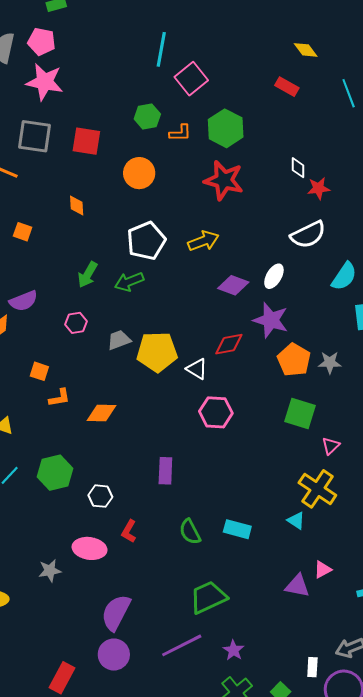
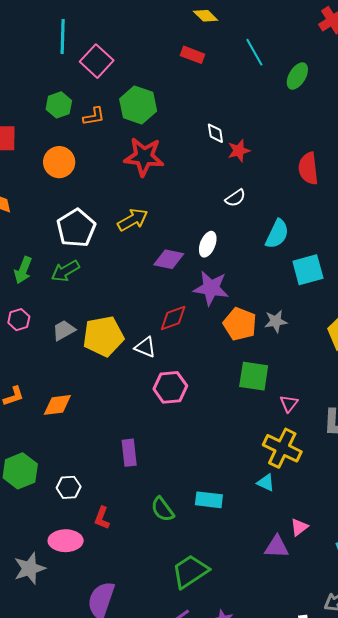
white semicircle: (308, 235) -> (235, 198), size x0.6
gray star: (50, 571) -> (30, 568), size x1.4

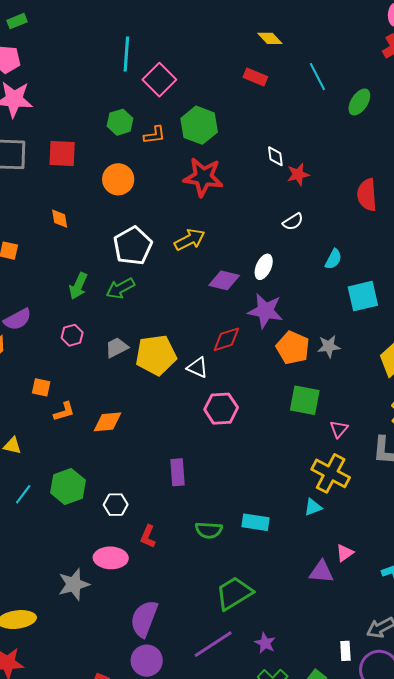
cyan semicircle: (277, 234) -> (333, 259), size x0.7
cyan triangle: (266, 483) -> (313, 507), turned -48
green semicircle: (162, 509) -> (209, 530), turned -52

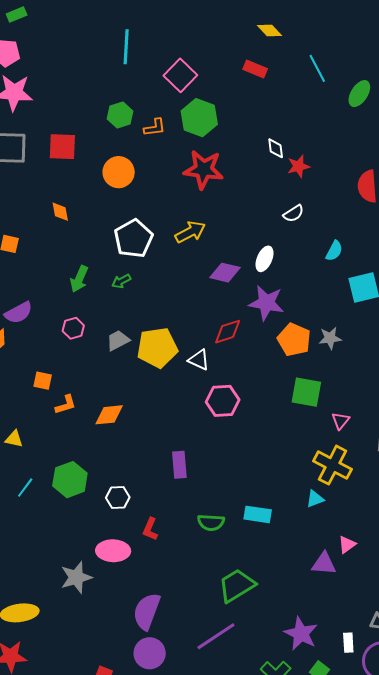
pink square: (159, 80) -> (180, 75), moved
green arrow: (120, 288) -> (121, 281), size x0.7
purple star: (265, 643) -> (301, 634), moved, size x1.6

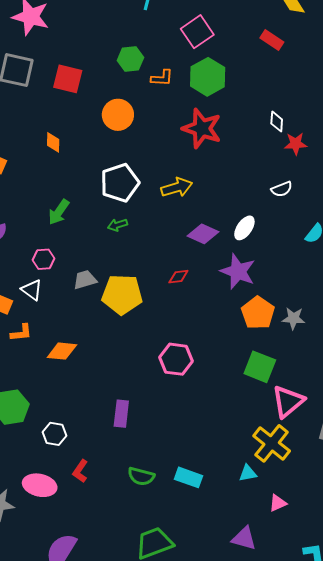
green arrow: (121, 281) -> (117, 225), moved
red diamond: (228, 332) -> (178, 277), moved, size x0.7
white triangle: (199, 360) -> (32, 290), moved
pink triangle: (341, 421) -> (288, 401), size x1.8
pink triangle: (347, 545) -> (278, 503), moved

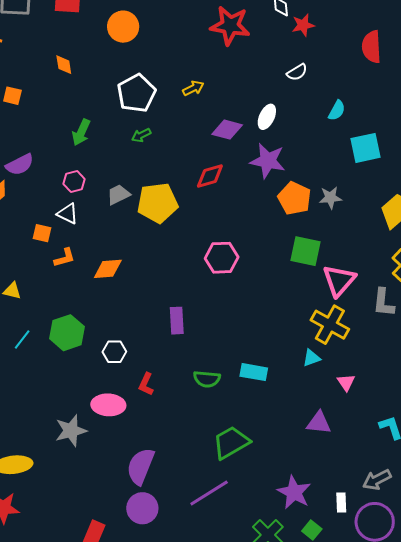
red star: (202, 128) -> (230, 25), moved
yellow arrow: (177, 187) -> (193, 88), size x0.7
red diamond: (178, 277) -> (210, 176), size x1.4
pink triangle: (278, 503) -> (346, 382), turned -30

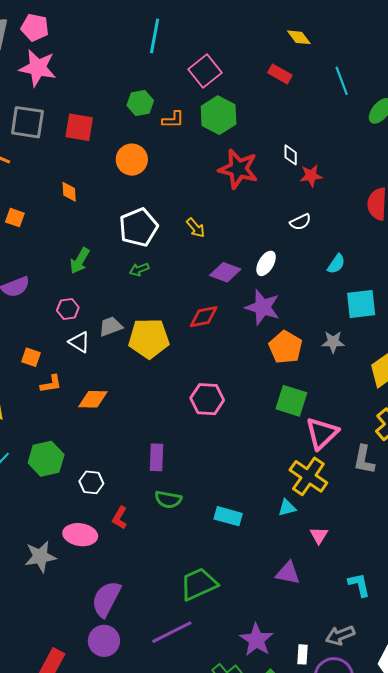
yellow arrow: (193, 88) -> (196, 228), turned 70
gray star: (330, 198) -> (333, 342), moved
white triangle: (68, 214) -> (79, 342), moved
green semicircle: (207, 379) -> (168, 499), moved

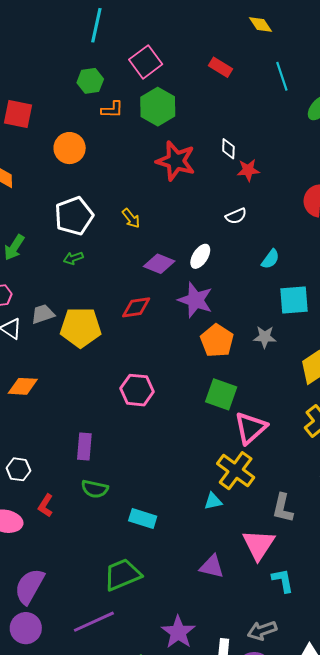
yellow diamond: (299, 37) -> (261, 25), moved
green hexagon: (140, 103) -> (90, 81), moved
gray L-shape: (364, 460) -> (283, 508), moved
cyan rectangle: (228, 516) -> (143, 518), moved
pink triangle: (319, 535) -> (259, 545), moved, size x1.8

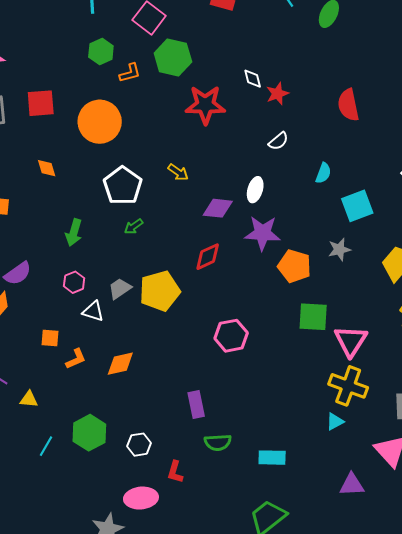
orange circle: (70, 148) -> (100, 122), size x1.4

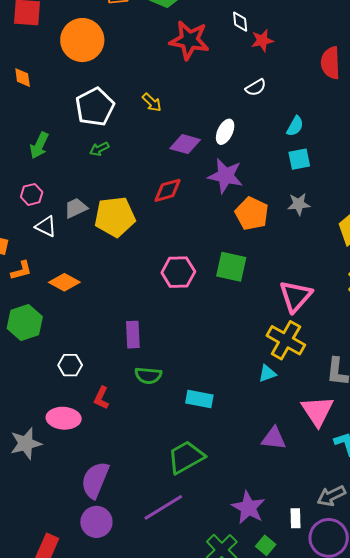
cyan square: (357, 206) -> (299, 159), moved, size x0.7
green square: (313, 317) -> (231, 267), moved
orange diamond: (120, 364) -> (64, 282), turned 32
green hexagon: (89, 433) -> (25, 323), moved

